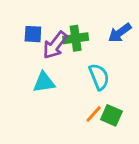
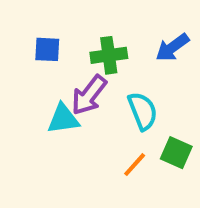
purple arrow: (55, 45) -> (89, 95), moved
green square: (111, 115) -> (176, 153), moved

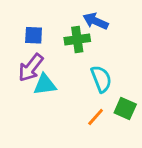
blue arrow: (172, 47) -> (96, 21), moved, turned 60
purple arrow: (89, 95) -> (31, 68), moved

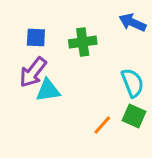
blue arrow: (96, 21) -> (132, 22), moved
cyan semicircle: (101, 79) -> (132, 83), moved

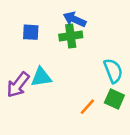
blue arrow: (132, 22) -> (75, 19), moved
purple arrow: (33, 72) -> (18, 85), moved

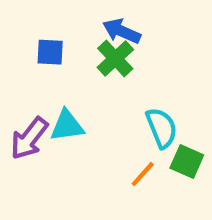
green cross: (71, 36) -> (115, 58), turned -35
cyan semicircle: (113, 71) -> (162, 128), moved

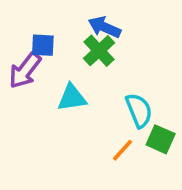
cyan triangle: (67, 126) -> (72, 98), moved
purple arrow: (29, 138) -> (25, 71), moved

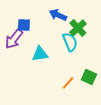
green cross: (99, 51) -> (78, 28), moved
cyan semicircle: (139, 110) -> (70, 42), moved

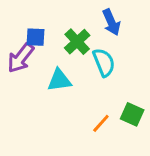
blue arrow: (58, 15) -> (111, 22), moved, turned -138
green cross: (78, 28) -> (77, 42), moved

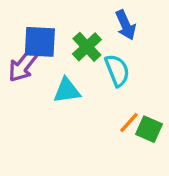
blue square: (36, 37) -> (40, 42), size x1.5
orange line: (101, 123) -> (129, 122), moved

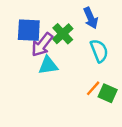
purple arrow: (23, 65) -> (42, 45), moved
cyan semicircle: (117, 70) -> (99, 51), moved

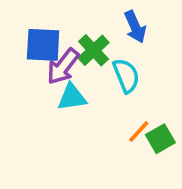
cyan semicircle: (99, 51) -> (126, 76), moved
green square: (108, 93) -> (160, 139), turned 36

